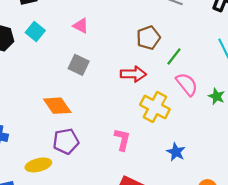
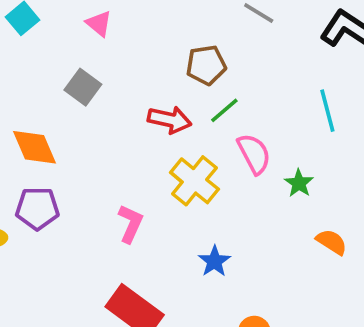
green line: (174, 56) -> (224, 110), moved

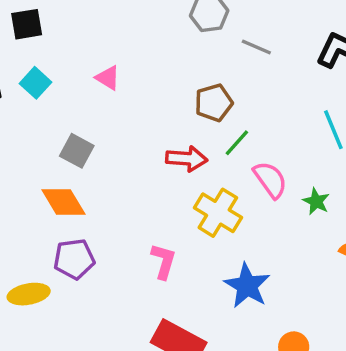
gray square: (83, 87) -> (77, 151), moved
blue star: (214, 261) -> (247, 286), size x1.5

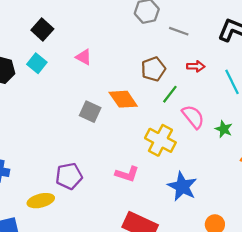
black square: (27, 24) -> (42, 30), moved, turned -35
gray square: (77, 151) -> (90, 112), moved
red arrow: (187, 159) -> (196, 66), moved, size x0.7
orange diamond: (64, 202) -> (123, 99), moved
pink L-shape: (163, 261) -> (127, 174), turned 95

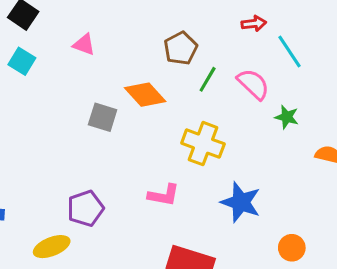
red arrow: (196, 66) -> (254, 24), moved
pink semicircle: (193, 117) -> (253, 84), moved

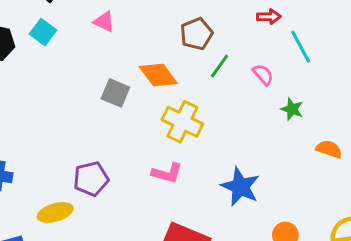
pink semicircle: (253, 84) -> (263, 74), size x0.7
yellow cross: (203, 144) -> (182, 122), moved

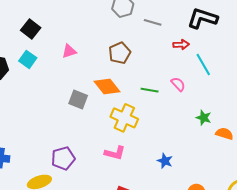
pink triangle: (104, 22) -> (69, 51), turned -42
brown pentagon: (196, 34) -> (120, 53), moved
green line: (220, 66) -> (150, 90), moved, turned 66
green star: (292, 109) -> (204, 118), moved
blue star: (240, 187) -> (165, 161), size x0.6

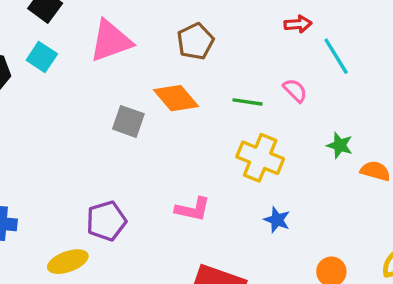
pink triangle: (69, 51) -> (111, 41), size x1.8
yellow cross: (124, 118) -> (260, 158), moved

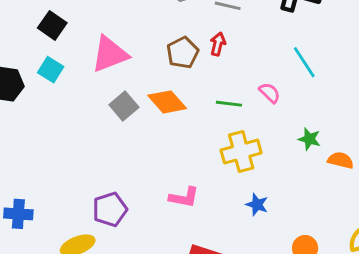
red arrow: (298, 24) -> (218, 44), moved, turned -70
gray square: (128, 121) -> (124, 106), moved, turned 32
yellow cross: (260, 158) -> (241, 152), turned -36

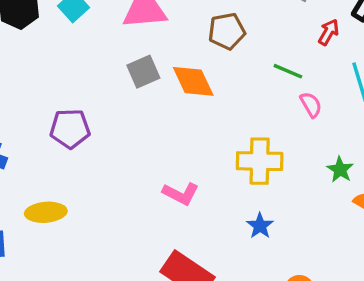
red arrow: (218, 44) -> (329, 32), moved
green line: (229, 104) -> (288, 71), moved
purple pentagon: (110, 209) -> (70, 129), moved

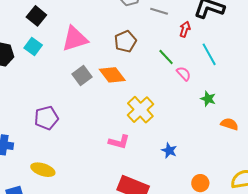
green line: (288, 71) -> (166, 57), turned 36
yellow cross: (260, 161) -> (140, 110), moved, turned -32
green star: (340, 170) -> (208, 99), moved
yellow ellipse: (46, 212) -> (43, 170), turned 35

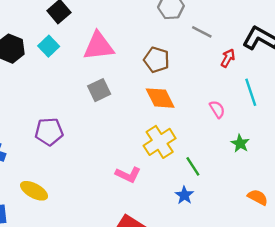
brown pentagon: (125, 41) -> (157, 60), turned 30
green line: (166, 57) -> (193, 166), moved
orange diamond: (112, 75) -> (160, 98), moved
orange semicircle: (229, 124) -> (258, 197), moved

